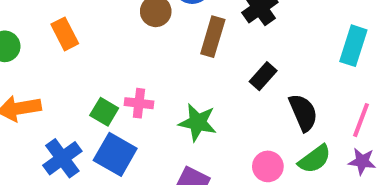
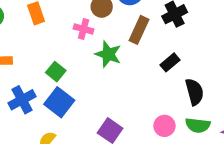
pink cross: (139, 103) -> (84, 29), moved
green star: (198, 122) -> (108, 54), moved
green semicircle: (315, 159) -> (198, 125), turned 35

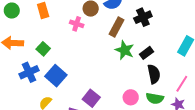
green star: (108, 54) -> (125, 50), moved
black rectangle: (170, 62) -> (146, 53), moved
green square: (56, 72) -> (43, 49), moved

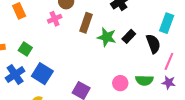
pink cross: (77, 24) -> (55, 19), turned -32
brown rectangle: (117, 27) -> (86, 23), moved
black semicircle: (154, 74) -> (153, 44), moved

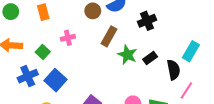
pink cross: (55, 19) -> (68, 38), moved

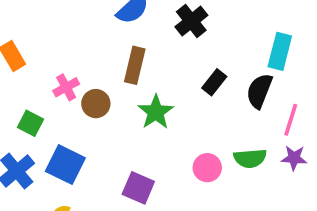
brown circle: (93, 11) -> (96, 104), moved
green star: (127, 55) -> (156, 112), moved, turned 30
black semicircle: (174, 70) -> (259, 91), turned -132

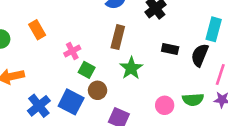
black rectangle: (214, 82) -> (170, 49), turned 63
brown circle: (96, 104) -> (98, 90), moved
green square: (31, 123) -> (87, 70), moved

